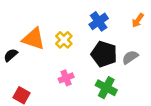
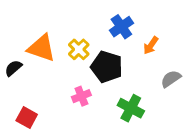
orange arrow: (138, 20) -> (151, 45), moved
black pentagon: (104, 54) -> (107, 67), moved
gray semicircle: (130, 57) -> (171, 79), moved

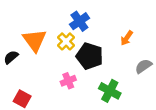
blue cross: (121, 27) -> (79, 21), moved
orange triangle: (41, 48) -> (35, 40), turned 35

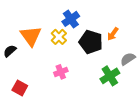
black pentagon: (90, 56) -> (91, 42), moved
green cross: (110, 91) -> (110, 76), moved, turned 30

